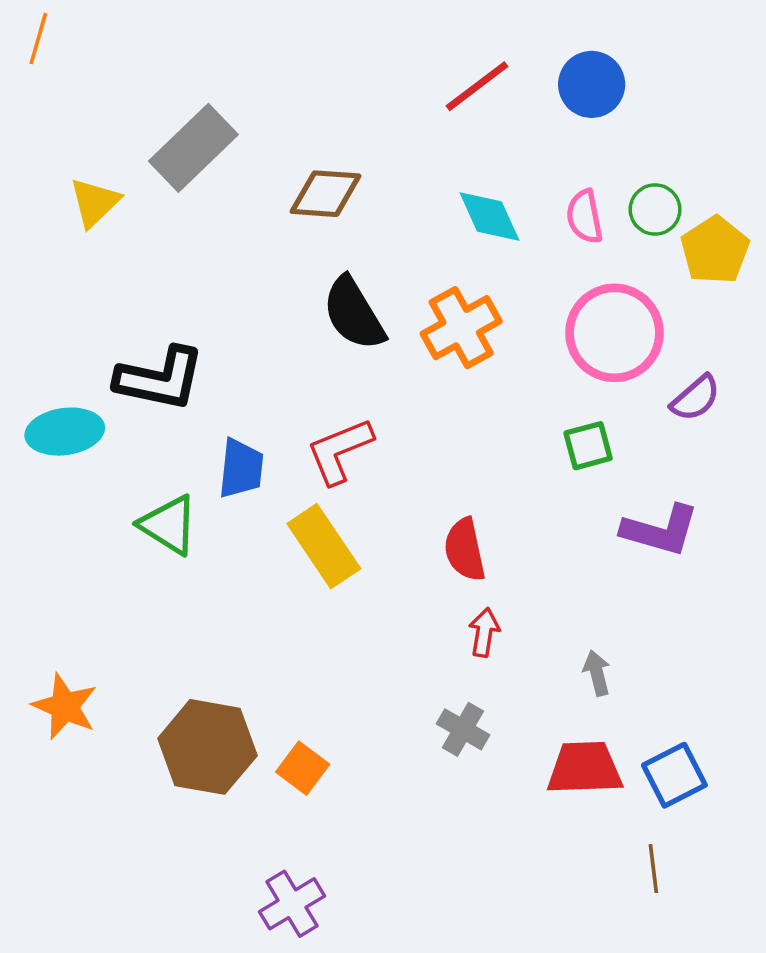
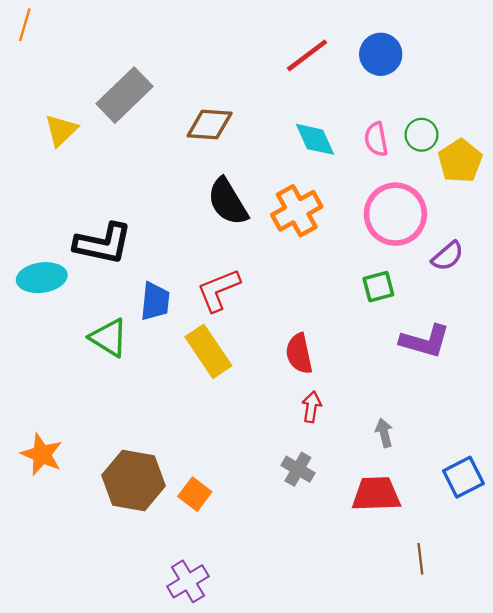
blue square: (674, 775) -> (463, 477), moved

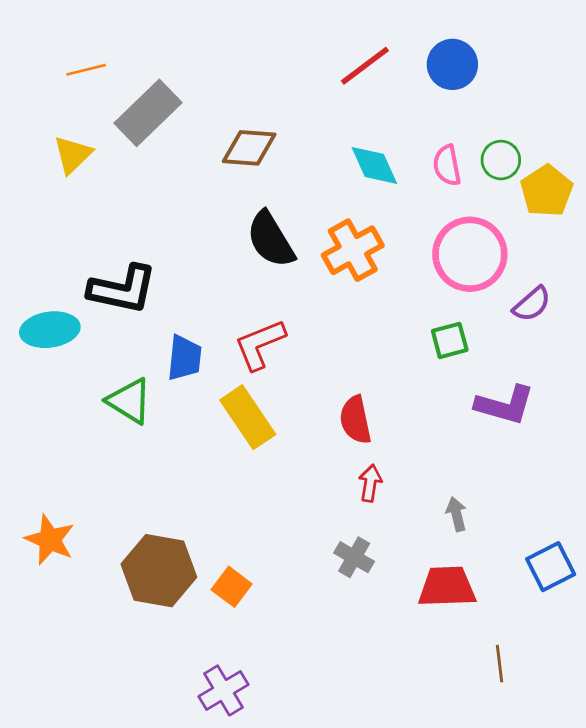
orange line: (25, 25) -> (86, 70), moved, turned 60

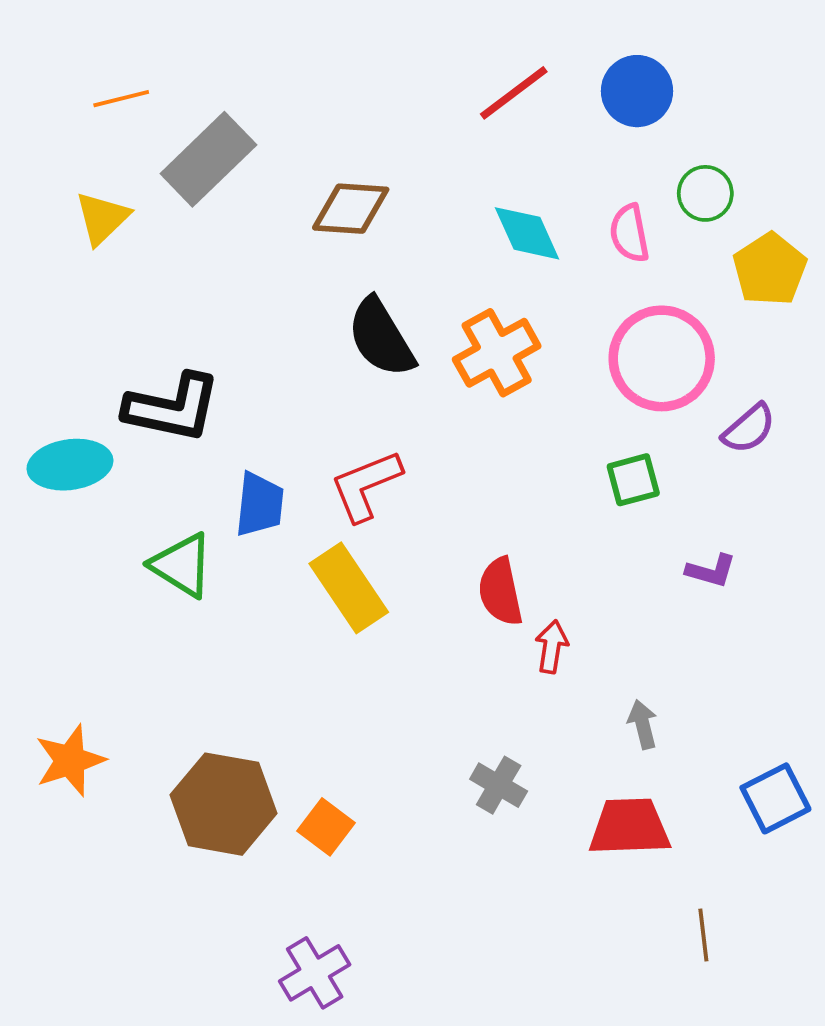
green circle: (501, 160) -> (705, 193), moved
purple L-shape: (505, 405) -> (711, 571), size x0.6
red arrow: (370, 483) -> (552, 647), moved
orange star: (50, 540) -> (70, 760), turned 30

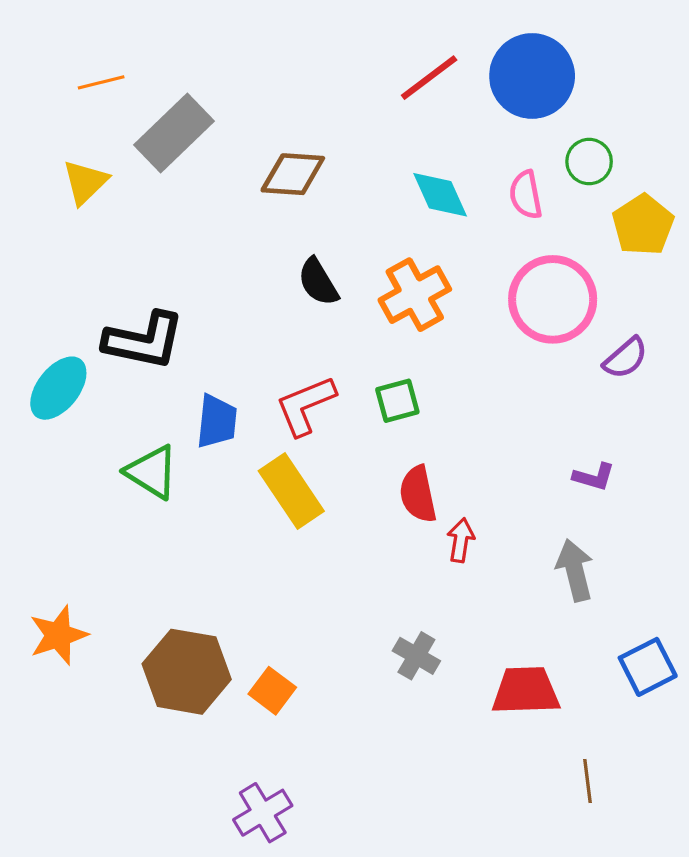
blue circle: (637, 91) -> (532, 76), size x1.4
black semicircle: (381, 338) -> (318, 282), size x0.7
cyan ellipse: (70, 465) -> (58, 388), turned -44
green square: (633, 480) -> (397, 401), moved
gray arrow: (643, 724) -> (575, 570), moved, size x1.5

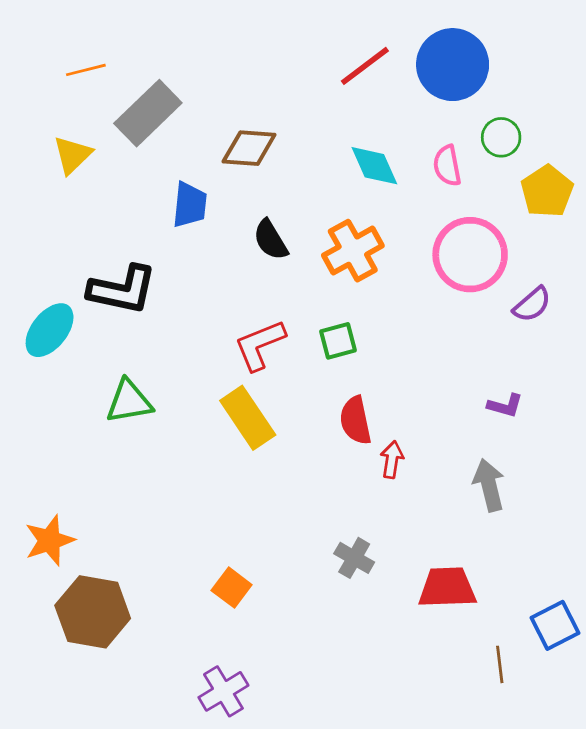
blue trapezoid: (217, 421) -> (190, 205), moved
green triangle: (152, 472) -> (129, 402), turned -42
blue square: (648, 667) -> (555, 625), moved
brown hexagon: (187, 672) -> (93, 612), moved

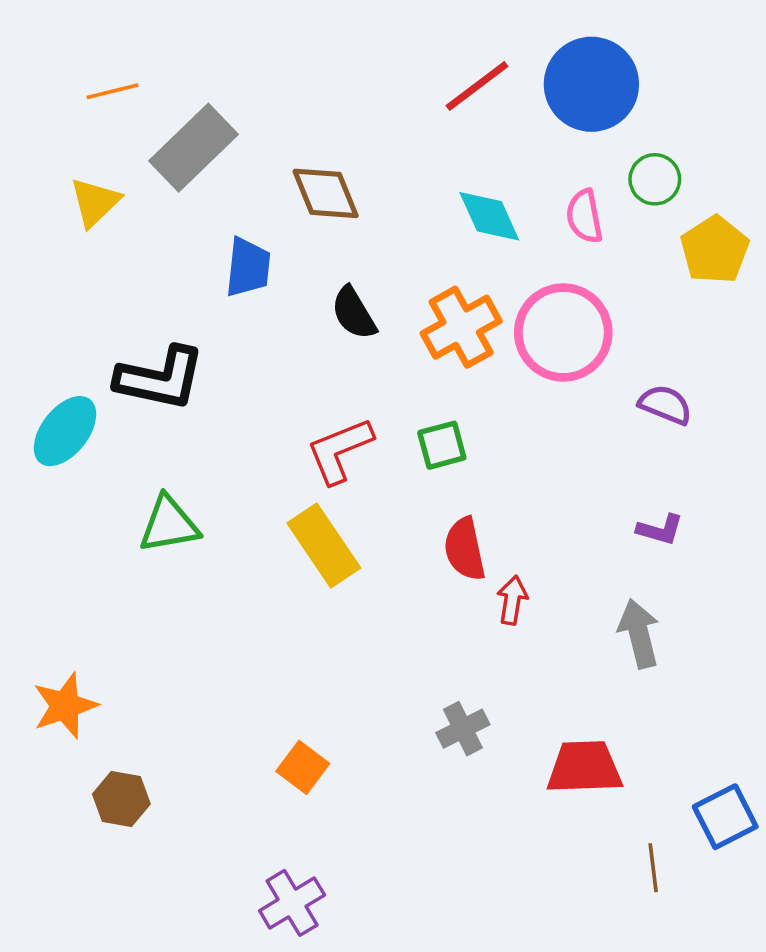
brown diamond: (249, 148) -> (326, 193), turned 64
pink circle: (470, 255) -> (563, 332), moved
purple semicircle: (532, 305) -> (665, 405), moved, turned -117
gray cross: (354, 558) -> (463, 729), turned 33
brown hexagon: (93, 612) -> (121, 799), size x0.6

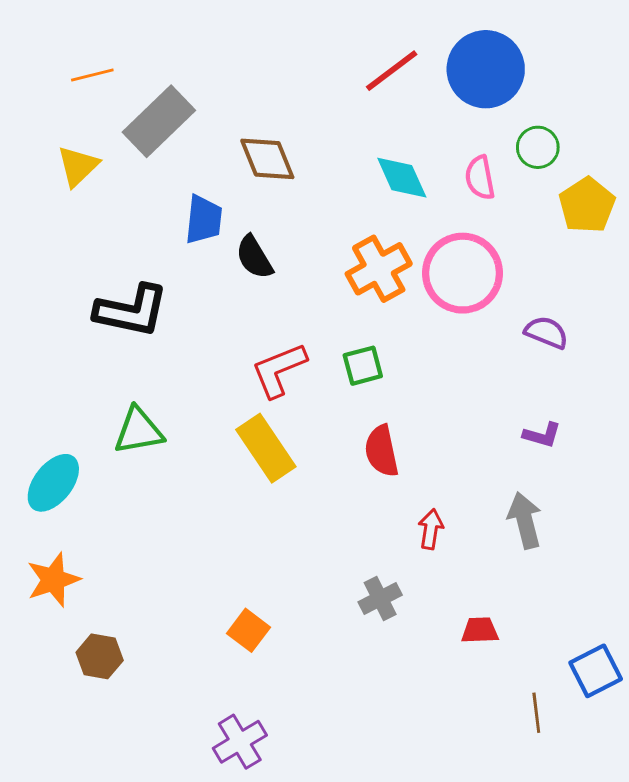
black semicircle: (354, 313) -> (254, 257), moved
cyan ellipse: (65, 431) -> (53, 483), moved
red arrow: (512, 600) -> (431, 529), moved
red trapezoid: (584, 767) -> (480, 630), size x0.6

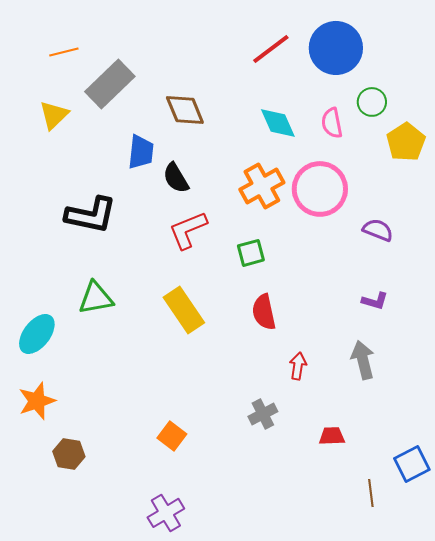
red L-shape: (279, 370) -> (188, 230), moved

